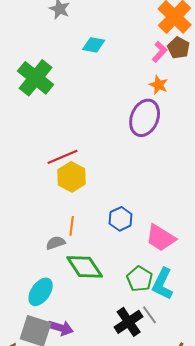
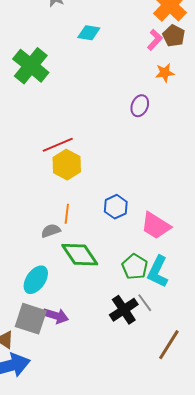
orange star: (159, 85) -> (165, 73), moved, turned -30
purple ellipse: (145, 118) -> (140, 106), size x0.6

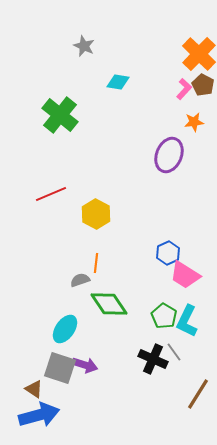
purple ellipse: (140, 106) -> (169, 155), size x1.6
red line: (58, 145) -> (51, 194), moved
blue hexagon: (116, 207) -> (168, 253), moved
black cross: (124, 310) -> (153, 359), turned -32

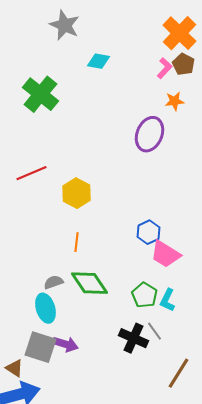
gray star: (84, 46) -> (64, 25), size x1.4
gray semicircle: (80, 280) -> (54, 282), moved
cyan L-shape: (187, 321) -> (168, 300), size x0.7
cyan ellipse: (65, 329) -> (46, 308), turned -52

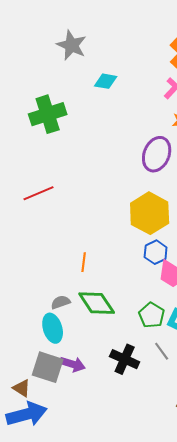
green cross: (40, 94) -> (48, 114), turned 33
yellow hexagon: (76, 193) -> (150, 213), moved, size x1.4
black cross: (134, 338) -> (125, 359), moved

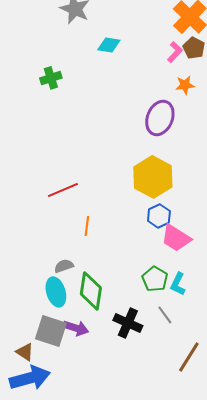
green cross: (48, 114) -> (51, 78), size x0.6
red line: (39, 193) -> (63, 190), moved
green diamond: (97, 303) -> (91, 291), moved, turned 42

